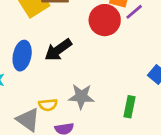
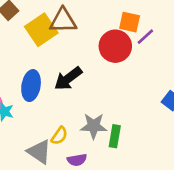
yellow semicircle: (48, 105) -> (59, 136), turned -48
green rectangle: (130, 107) -> (115, 136), moved

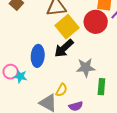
yellow square: (41, 30) -> (67, 27), moved
gray star: (94, 126) -> (86, 68), moved

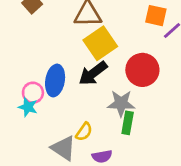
red circle: (96, 22) -> (142, 70), moved
pink circle: (11, 72) -> (33, 93), moved
green rectangle: (101, 87) -> (128, 123), moved

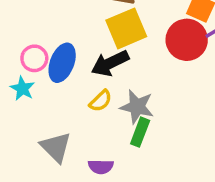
red circle: (142, 70) -> (187, 40), moved
pink circle: (33, 93) -> (34, 58), moved
yellow semicircle: (84, 132) -> (101, 101), moved

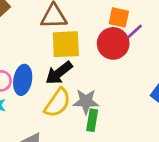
yellow square: (126, 28) -> (66, 44), turned 32
yellow semicircle: (101, 101) -> (58, 103), size x1.6

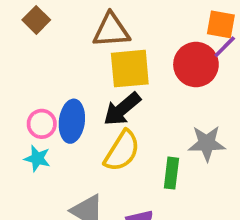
orange square: (119, 17) -> (221, 24), moved
gray star: (86, 101) -> (207, 143), moved

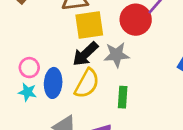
blue ellipse: (72, 121) -> (53, 83), moved
gray star: (207, 143) -> (117, 55), moved

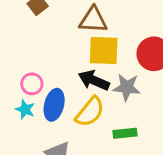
black arrow: (85, 54) -> (94, 80), turned 56
green rectangle: (123, 97) -> (125, 133), turned 70

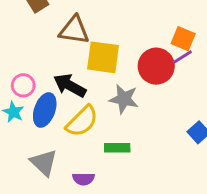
brown triangle: (93, 20) -> (74, 30), moved
black arrow: (94, 80) -> (70, 85), moved

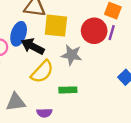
purple line: (182, 57) -> (112, 33), moved, turned -40
blue ellipse: (45, 110) -> (19, 34), moved
gray triangle: (44, 163) -> (16, 102), turned -50

